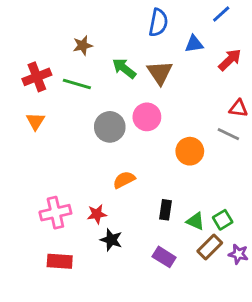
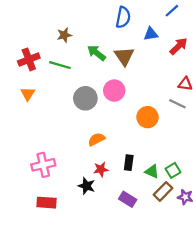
red star: (97, 214) -> (101, 169), moved

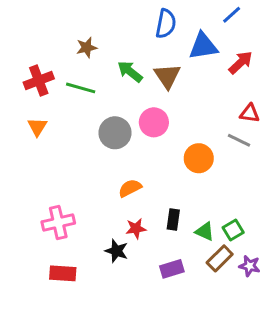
blue triangle: (151, 34) -> (203, 46), size x1.5
purple rectangle: (128, 199) -> (172, 269), turned -49

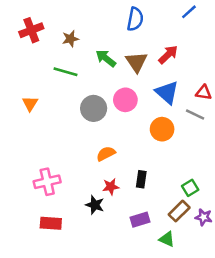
blue triangle: (203, 46) -> (167, 93), moved, turned 50
red arrow: (241, 63) -> (168, 55), moved
red cross: (39, 80) -> (31, 30), moved
green triangle: (205, 231) -> (167, 239), moved

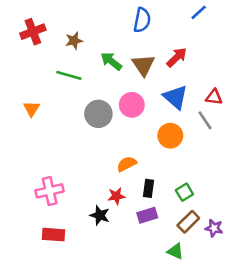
gray line: (195, 115) -> (205, 120), turned 30
orange semicircle: (106, 154) -> (127, 164), moved
green square: (190, 188) -> (184, 192), moved
purple rectangle: (140, 220) -> (147, 215), moved

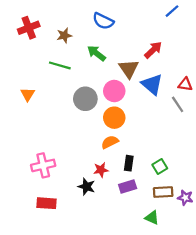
blue semicircle: (142, 20) -> (103, 21), moved, turned 105
brown triangle: (143, 65) -> (129, 69), moved
orange circle: (170, 136) -> (114, 118), moved
brown rectangle: (188, 222) -> (163, 192), turned 42

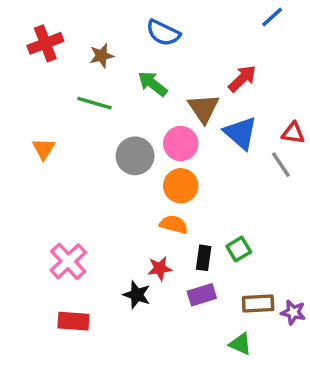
orange semicircle: (110, 142) -> (174, 224), turned 42
pink cross: (43, 165) -> (68, 261), turned -30
green square: (160, 167) -> (239, 249), moved

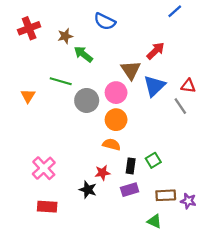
green arrow: (153, 84) -> (83, 54), moved
green line: (95, 103) -> (61, 81), moved
blue triangle: (240, 133) -> (154, 86), turned 35

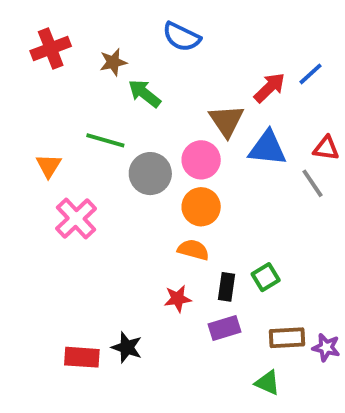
blue line: (175, 11) -> (311, 74), moved
blue triangle: (154, 86) -> (268, 148), turned 50
pink cross: (44, 168) -> (76, 218), moved
black star: (88, 190) -> (127, 347), moved

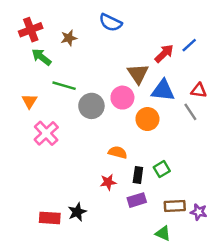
green arrow: (144, 93) -> (41, 57), moved
orange circle: (201, 207) -> (147, 119), moved
black star: (127, 347) -> (77, 212), turned 30

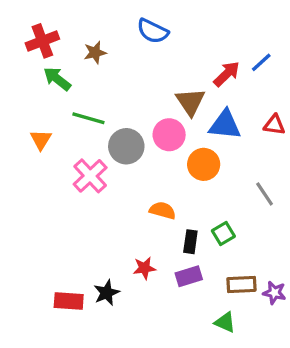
gray line: (190, 112) -> (265, 194), moved
pink cross: (46, 133) -> (90, 176), moved
red star: (108, 182) -> (144, 268), moved

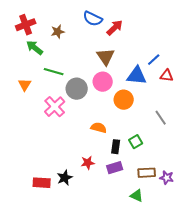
blue line: (261, 62) -> (154, 60), moved
red arrow: (227, 74) -> (115, 28), moved
brown triangle: (190, 102) -> (106, 57), moved

